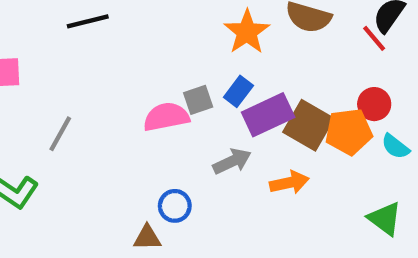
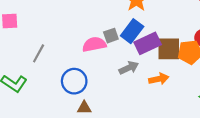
blue rectangle: (238, 91) -> (132, 31), size x1.5
brown square: (308, 125) -> (169, 49), turned -30
blue circle: (175, 206) -> (74, 81), moved, size x1.5

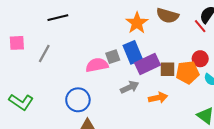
blue rectangle: (132, 31) -> (133, 52), turned -60
brown square: (169, 49) -> (168, 69), size x0.7
gray line: (39, 53) -> (44, 53), moved

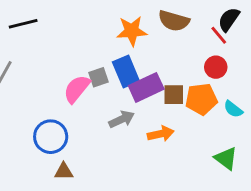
orange star: (137, 23) -> (132, 31), turned 30
red circle: (200, 59) -> (216, 67), moved
pink semicircle: (97, 65) -> (77, 89), turned -40

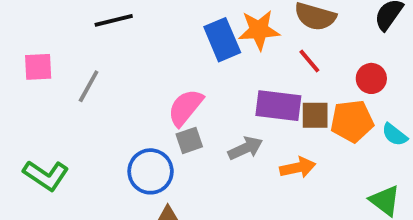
red line: (219, 35) -> (309, 61), moved
blue rectangle: (126, 72) -> (222, 40), moved
gray square: (98, 77) -> (189, 140), moved
purple rectangle: (146, 87) -> (278, 106), turned 32

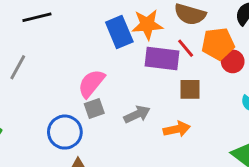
purple rectangle: (278, 106) -> (162, 58), moved
orange pentagon: (352, 121) -> (218, 44), moved

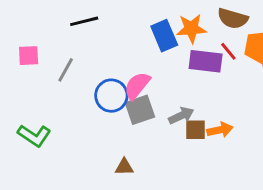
brown square: (190, 89) -> (196, 130), moved
gray square: (94, 109) -> (140, 110), size x1.5
blue circle: (65, 132) -> (111, 96), moved

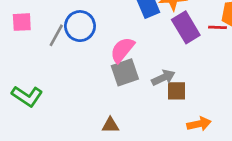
red line: (228, 51) -> (218, 27), moved, turned -48
purple rectangle: (206, 61) -> (186, 27), turned 52
blue circle: (111, 96) -> (80, 26), moved
orange arrow: (220, 130) -> (199, 124), moved

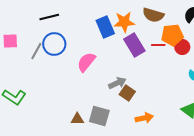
gray square: (125, 72) -> (99, 116), moved, turned 35
brown square: (177, 91) -> (127, 93), turned 35

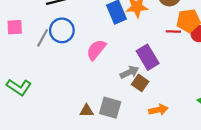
purple rectangle: (134, 45) -> (148, 57), moved

